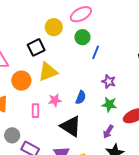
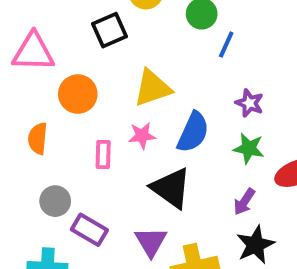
yellow triangle: (48, 72) -> (153, 88), moved
blue semicircle: (81, 97) -> (193, 132), size x1.5

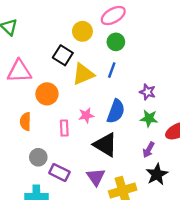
black square: (110, 30) -> (63, 55), turned -30
blue line: (226, 45) -> (112, 70), moved
yellow triangle: (153, 88) -> (83, 74), moved

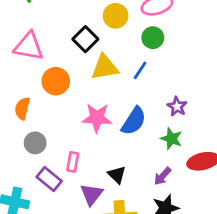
pink star: (86, 115) -> (97, 118), size x1.5
pink rectangle: (64, 128) -> (73, 162), moved
black triangle: (105, 145) -> (117, 175), moved, size x0.6
gray circle: (38, 157) -> (35, 143), moved

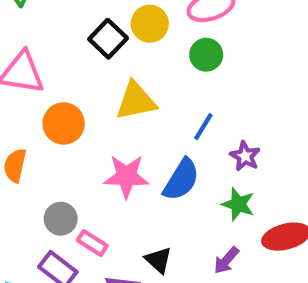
black square: (85, 39) -> (108, 39), moved
blue line: (140, 70) -> (203, 127), moved
gray circle: (35, 143) -> (61, 219), moved
pink rectangle: (73, 162) -> (92, 243), turned -66

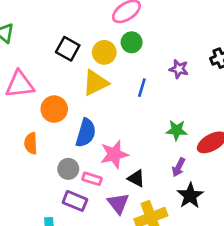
yellow circle: (150, 24) -> (104, 52), moved
purple star: (245, 156) -> (179, 69), moved
pink star: (126, 176) -> (114, 154), moved
blue semicircle: (181, 180) -> (86, 133), moved

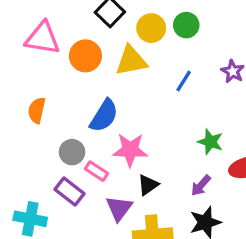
orange circle: (54, 109) -> (85, 56), moved
black triangle: (136, 178) -> (148, 185), turned 42

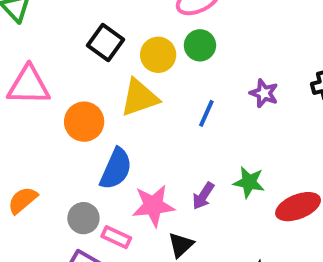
orange circle: (85, 56) -> (84, 122), moved
orange semicircle: (37, 110) -> (23, 200), moved, turned 45
purple arrow: (201, 185) -> (203, 196), moved

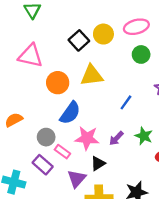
green circle: (200, 45) -> (141, 54), moved
yellow circle: (158, 55) -> (103, 34), moved
blue line: (206, 113) -> (126, 102), moved

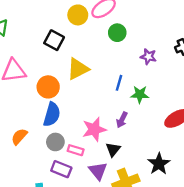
yellow circle: (103, 34) -> (78, 15), moved
blue semicircle: (70, 113) -> (52, 114), moved
green star: (144, 136) -> (140, 94), moved

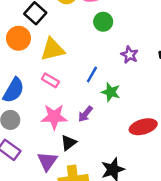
orange circle: (48, 87) -> (18, 38), moved
pink rectangle: (76, 150) -> (50, 80), moved

